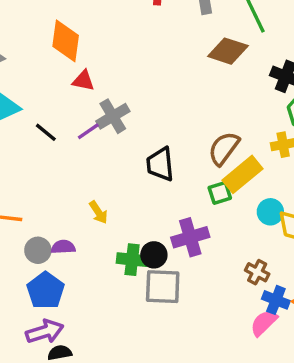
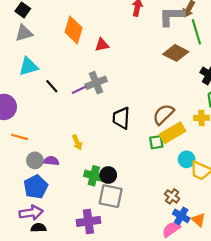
red triangle: (83, 81) -> (102, 45), moved, turned -32
purple cross: (190, 237) -> (88, 221), moved

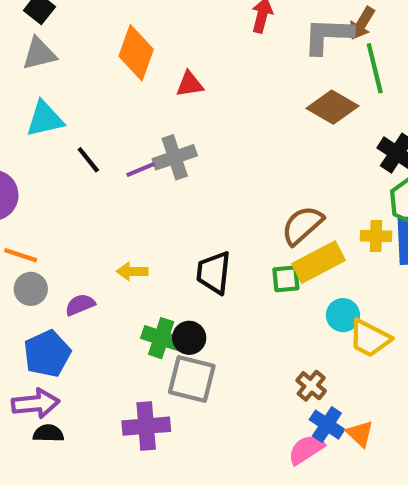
black trapezoid: (121, 118) -> (214, 273), moved
yellow arrow: (77, 142) -> (132, 271), turned 112
gray circle: (35, 160) -> (31, 289), moved
purple semicircle: (51, 161) -> (80, 305), turned -32

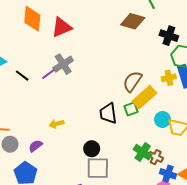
red triangle: (190, 84) -> (62, 27), size x1.5
black trapezoid: (214, 273) -> (108, 113), moved
green cross: (161, 338) -> (143, 152), moved, turned 30

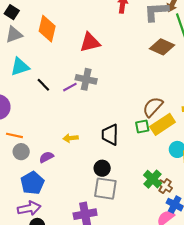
orange diamond: (32, 19) -> (47, 29), moved
gray cross: (63, 64) -> (86, 79), turned 36
green square: (131, 109) -> (142, 127), moved
black trapezoid: (108, 113) -> (110, 135), moved

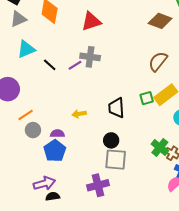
brown semicircle: (153, 107) -> (158, 61), moved
orange line: (14, 135) -> (26, 115), turned -42
purple semicircle: (46, 157) -> (57, 134), turned 32
blue pentagon: (32, 183) -> (55, 151), moved

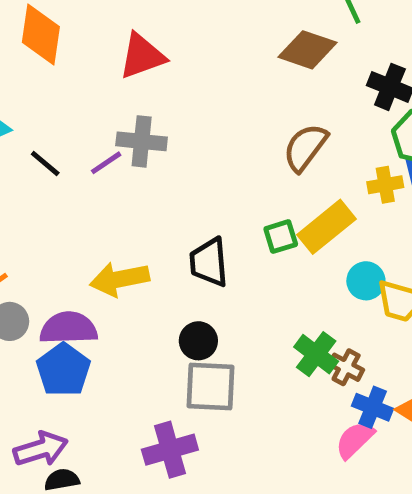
yellow arrow: (79, 114) -> (120, 279), size x1.6
purple semicircle: (57, 134) -> (68, 328), size x1.6

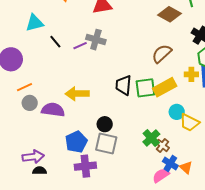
green square: (281, 237) -> (145, 88), size x1.5
black trapezoid: (209, 262) -> (124, 85), moved
blue pentagon: (63, 370) -> (76, 142), moved

